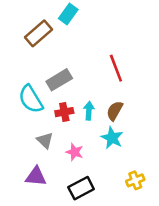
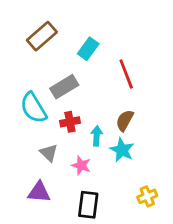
cyan rectangle: (68, 14) -> (88, 49), moved
cyan arrow: (89, 111) -> (97, 136), moved
black rectangle: (81, 188) -> (88, 205), turned -55

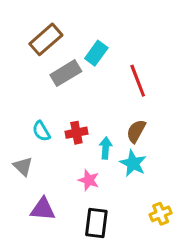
gray rectangle: (64, 87) -> (66, 73), moved
cyan semicircle: (33, 108) -> (41, 131), moved, size x0.6
gray triangle: (49, 153) -> (23, 166), moved

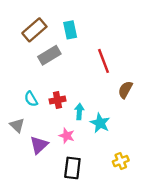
cyan rectangle: (96, 53) -> (70, 30), moved, turned -48
brown semicircle: (136, 131) -> (125, 90), moved
purple triangle: (43, 209) -> (39, 145), moved, turned -48

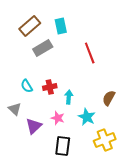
brown semicircle: (125, 90) -> (109, 98), moved
cyan star: (100, 123) -> (87, 117), moved
yellow cross: (121, 161) -> (105, 140), size x1.5

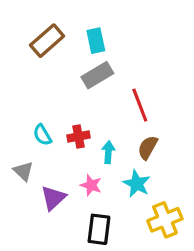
gray rectangle: (43, 48) -> (97, 75), moved
red line: (90, 53) -> (140, 105), moved
brown semicircle: (109, 98) -> (148, 148), moved

